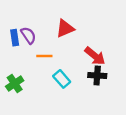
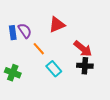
orange line: (44, 56) -> (39, 49), turned 48
green cross: (15, 84) -> (13, 73), turned -35

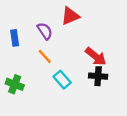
red triangle: (57, 25) -> (70, 16), moved
purple semicircle: (25, 31) -> (45, 31), moved

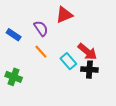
blue rectangle: (15, 38) -> (14, 35), turned -48
cyan rectangle: (62, 80) -> (68, 61), moved

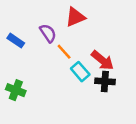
orange line: (41, 52) -> (64, 52), moved

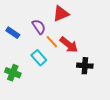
red arrow: (102, 60) -> (69, 45), moved
cyan rectangle: (80, 72) -> (39, 58), moved

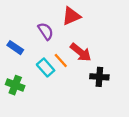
blue rectangle: (13, 33) -> (15, 48), moved
orange line: (52, 42) -> (61, 60), moved

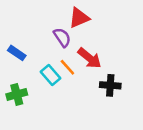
purple semicircle: (46, 31) -> (62, 37), moved
green cross: (15, 85) -> (17, 94), turned -36

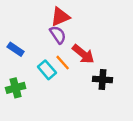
red triangle: (79, 18) -> (60, 17), moved

